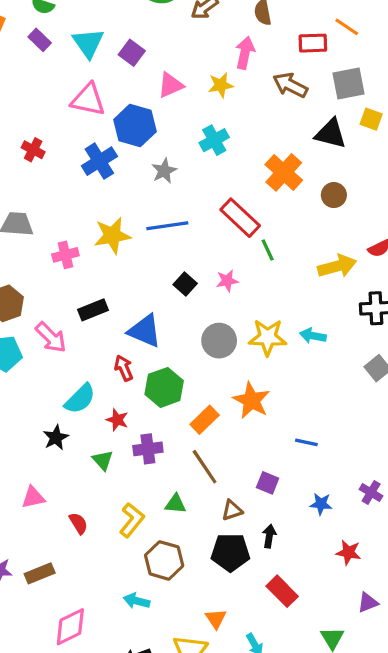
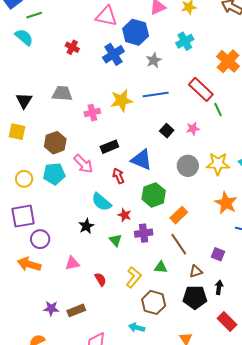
red arrow: (124, 368) -> (118, 176), moved
cyan semicircle: (80, 399) -> (101, 202), turned 85
orange star: (251, 400) -> (226, 203), moved

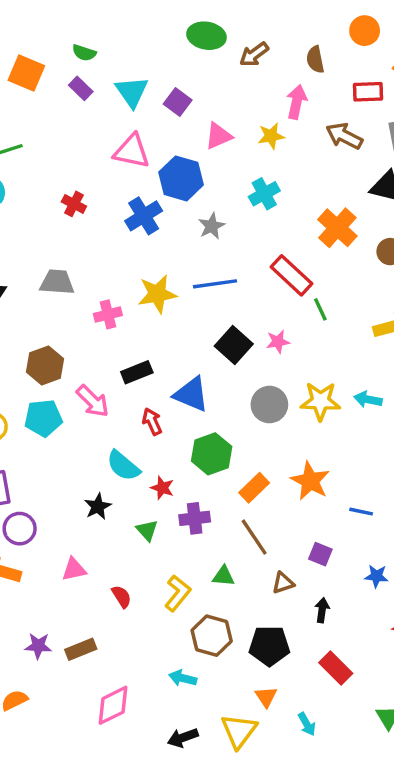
black square: (167, 131) -> (234, 345), size x1.5
orange star: (226, 203) -> (310, 481), moved
black pentagon: (195, 297) -> (269, 646), moved

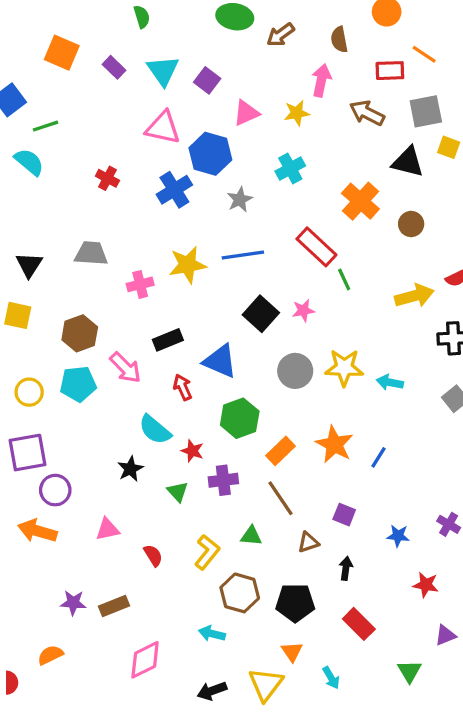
green semicircle: (84, 53) -> (142, 17), moved, turned -125
cyan arrow: (368, 399) -> (390, 382), moved
blue line: (361, 512) -> (378, 457), moved, turned -70

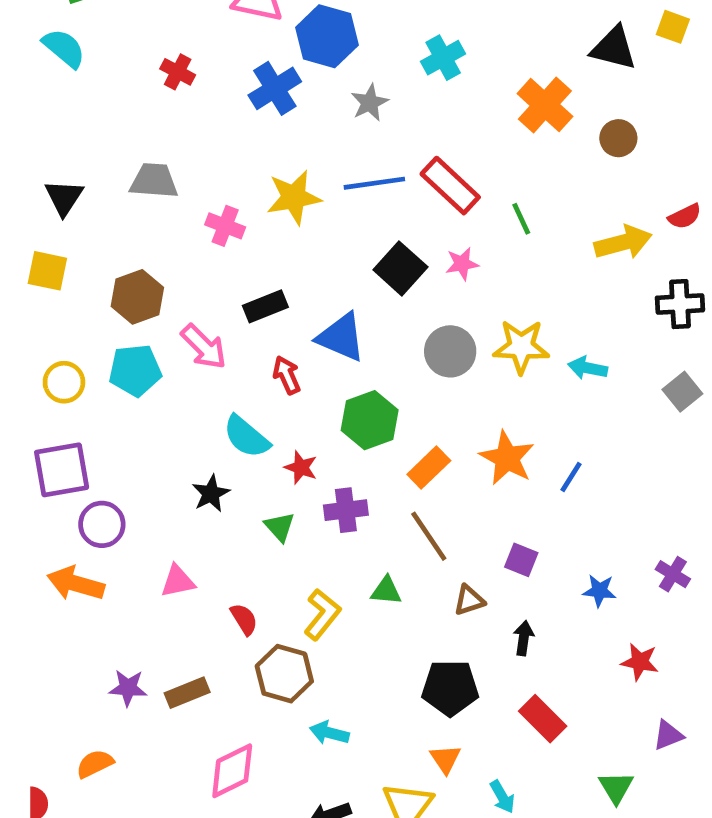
red rectangle: (316, 247) -> (450, 186), moved
pink cross: (140, 284) -> (225, 226), turned 35
brown hexagon: (240, 593) -> (284, 674), moved

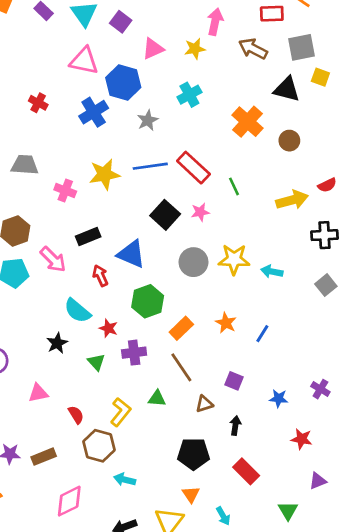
orange star: (507, 458) -> (226, 323), size x0.7

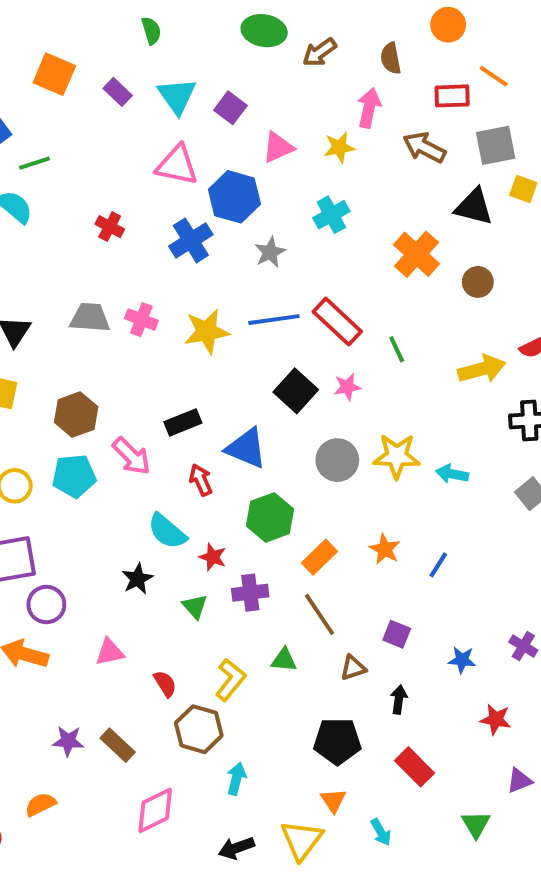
pink cross: (65, 191) -> (141, 320), moved
brown rectangle: (44, 457) -> (118, 745), turned 65
cyan arrow: (125, 480) -> (236, 779), turned 90

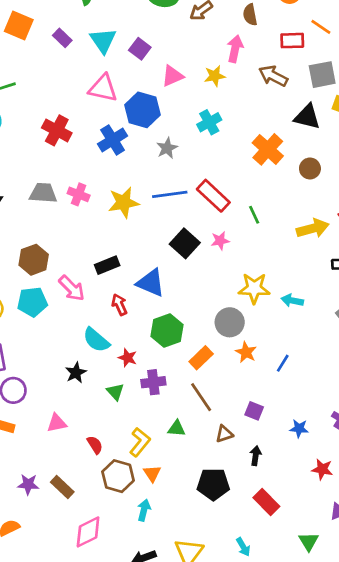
red cross: (110, 227) -> (57, 130), size x1.5
gray circle: (337, 460) -> (230, 322), moved
orange triangle: (333, 800) -> (152, 473), moved

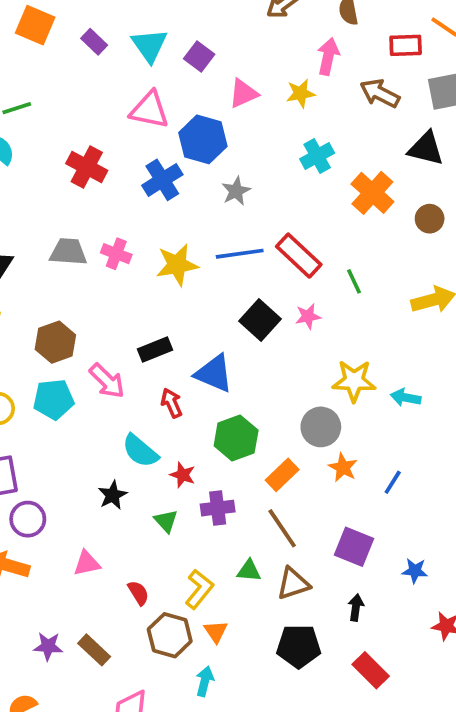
cyan cross: (209, 122) -> (317, 156), moved
purple square: (254, 411) -> (354, 547), size x1.5
brown triangle: (224, 434) -> (293, 584), moved, size x1.4

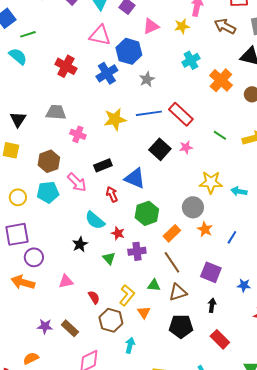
pink cross: (116, 254) -> (78, 134), moved
green line: (354, 281) -> (220, 135), moved, turned -32
orange triangle: (216, 632) -> (144, 312), moved

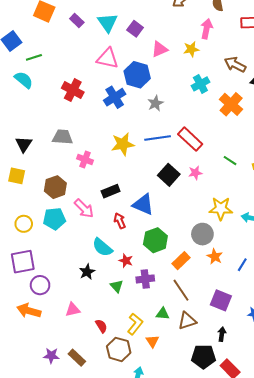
brown arrow: (225, 26) -> (235, 65), moved
black pentagon: (181, 326) -> (203, 357), moved

